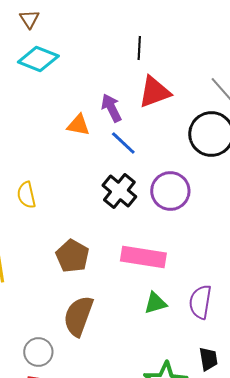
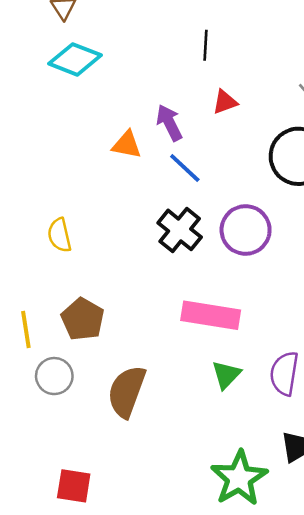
red triangle: (154, 92) -> (225, 102), size x0.6
brown pentagon: (72, 256) -> (83, 319), moved
green triangle: (155, 303) -> (226, 375), turned -30
gray circle: (38, 352) -> (54, 376), moved

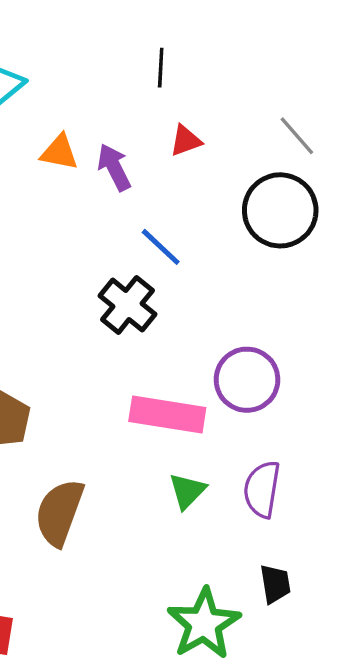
orange triangle: (127, 145) -> (59, 152), moved
blue line: (185, 168) -> (161, 247), moved
purple circle: (246, 230) -> (247, 380), moved

